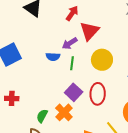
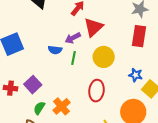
purple square: (74, 92) -> (33, 85), moved

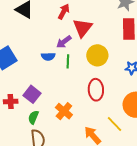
green semicircle: (39, 108) -> (33, 117), moved

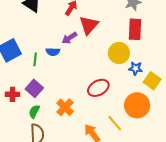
yellow circle: (97, 55) -> (119, 53), moved
green line: (68, 61) -> (35, 59), moved
red ellipse: (96, 90) -> (98, 88), turned 60

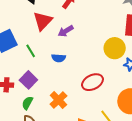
red triangle: (89, 25) -> (43, 21), moved
blue semicircle: (53, 52) -> (59, 58), moved
green line: (35, 59) -> (31, 51), turned -40

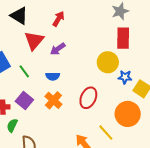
red ellipse: (92, 82) -> (88, 98), turned -35
orange cross: (58, 100) -> (53, 100), moved
green semicircle: (27, 103) -> (12, 125), moved

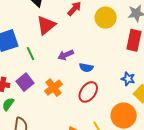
purple arrow: (58, 49) -> (66, 55), moved
yellow circle: (108, 62) -> (106, 18), moved
blue semicircle: (53, 76) -> (86, 68), moved

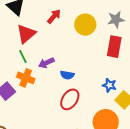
green line: (31, 54) -> (23, 57), moved
orange cross: (53, 88) -> (26, 78), moved, turned -30

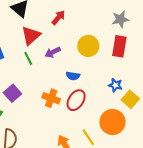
yellow circle: (85, 25) -> (88, 46), moved
purple arrow: (46, 63) -> (53, 52), moved
orange cross: (26, 78) -> (51, 98), moved

